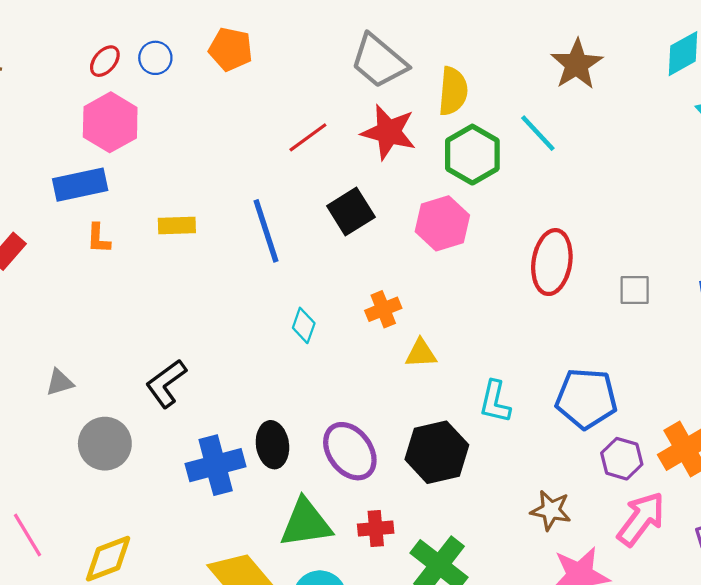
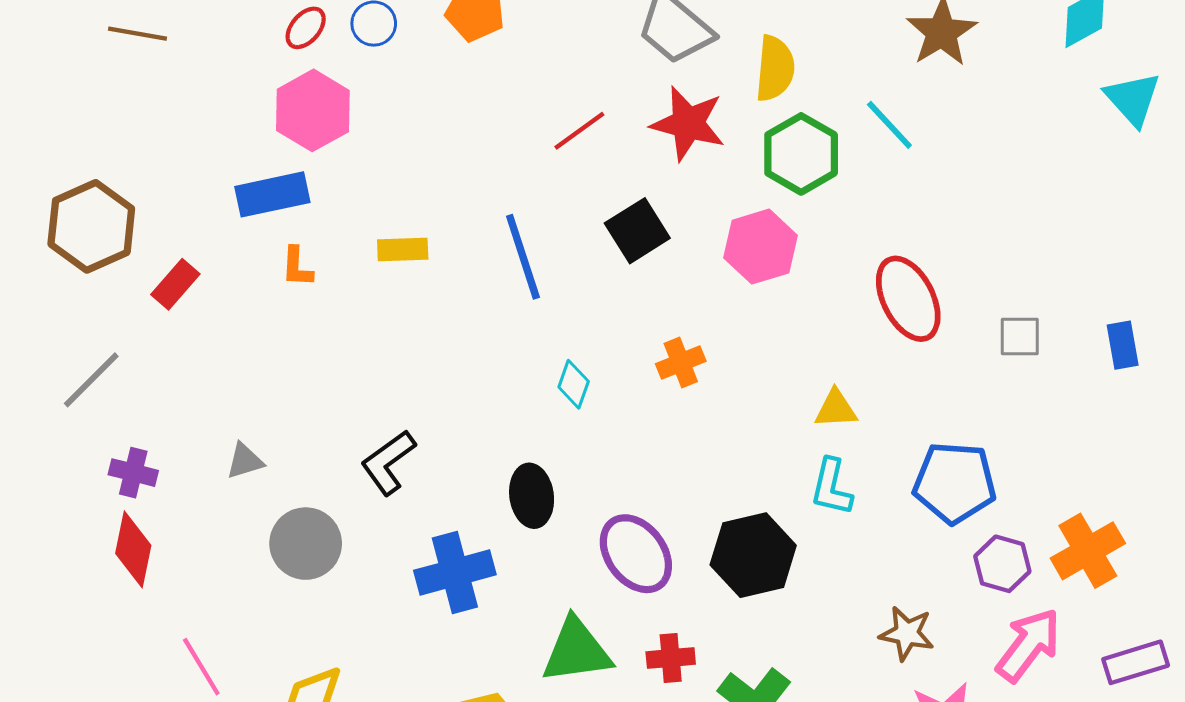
red ellipse: (552, 262) -> (908, 299), turned -36
yellow triangle: (421, 353) -> (836, 409), moved
black ellipse: (272, 445) -> (532, 496), moved

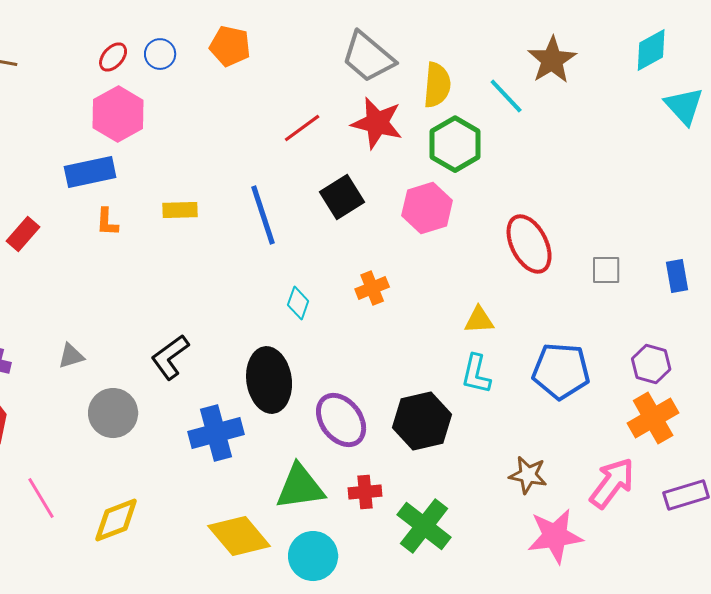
cyan line: (889, 125) -> (506, 96), moved
black ellipse: (532, 496) -> (269, 380), size x1.5
purple hexagon: (1002, 564) -> (651, 364), moved

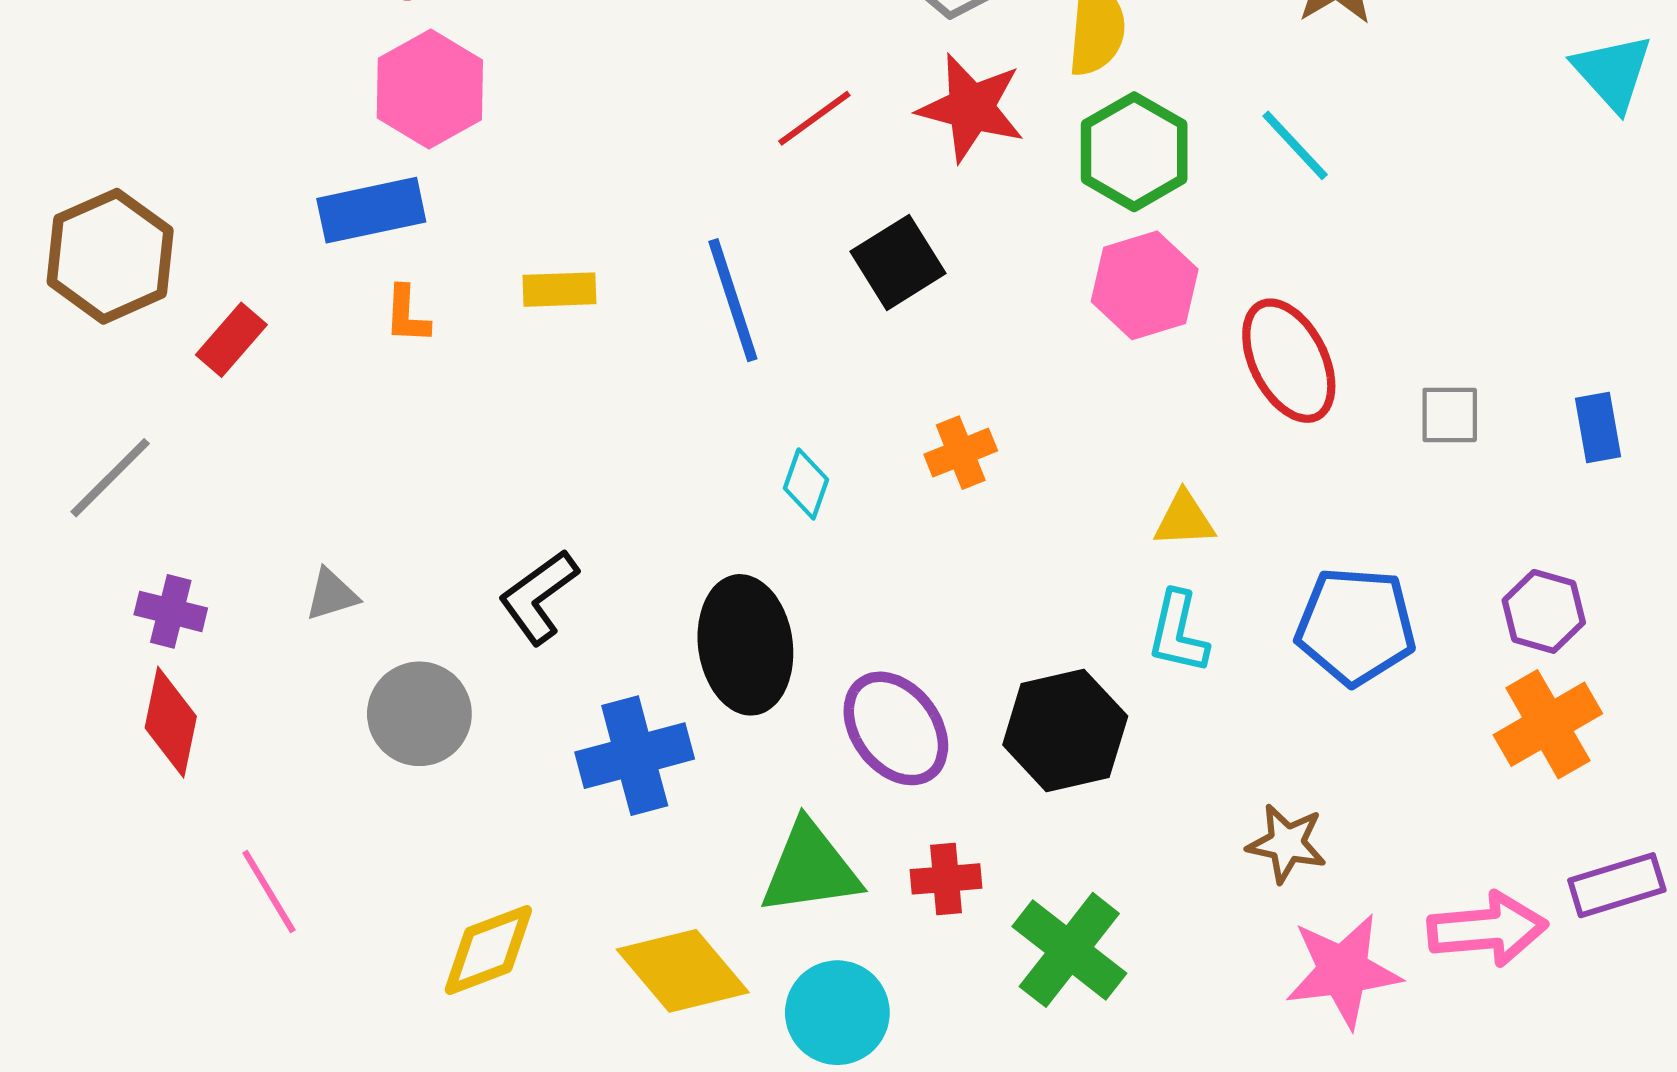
cyan line: (506, 96) -> (1295, 145), moved
pink hexagon: (427, 208) -> (1145, 285), moved
pink arrow: (612, 483) -> (1487, 929), moved, turned 48
yellow diamond: (116, 520) -> (488, 950), moved

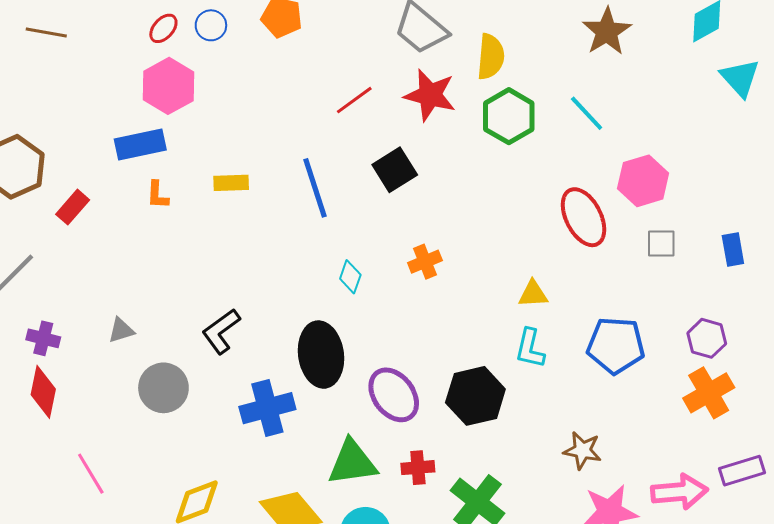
pink hexagon: (1145, 285) -> (643, 181), moved

